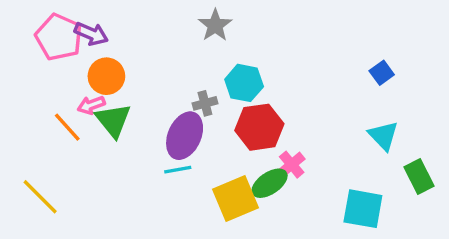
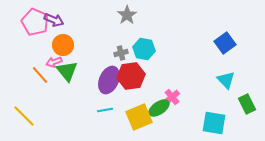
blue square: (382, 73) -> (225, 43), size x1.5
gray cross: (205, 103) -> (121, 53), moved
red hexagon: (259, 127) -> (131, 76), moved
cyan line: (178, 170) -> (105, 110), moved

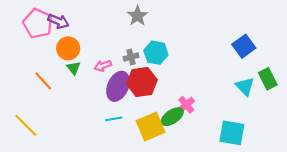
pink arrow: (54, 62) -> (103, 66), moved
green triangle: (67, 71) -> (74, 68), moved, size x0.6
green rectangle: (247, 104) -> (268, 79), moved

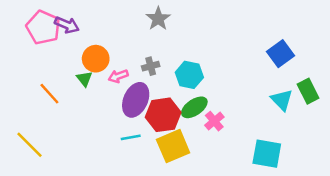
orange circle: (68, 48) -> (96, 59), moved
cyan hexagon: (156, 53) -> (189, 75), moved
red hexagon: (142, 82) -> (163, 115), moved
green ellipse: (172, 117) -> (194, 107), moved

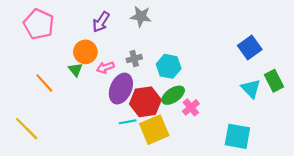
gray star: (158, 19) -> (141, 16), turned -30
purple arrow: (67, 25) -> (101, 22), moved, turned 100
cyan line: (131, 137) -> (128, 122), moved

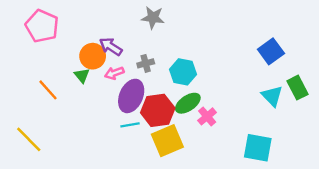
purple arrow: (101, 22) -> (111, 47), moved, turned 90
cyan line: (128, 122) -> (130, 125), moved

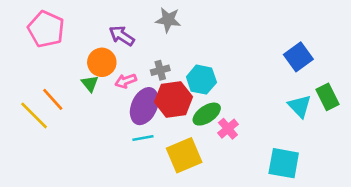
purple arrow: (111, 47) -> (122, 36), moved
red hexagon: (158, 110) -> (174, 99), moved
yellow line: (29, 139) -> (34, 115), moved

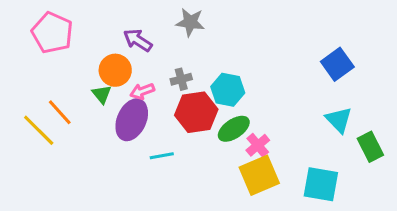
green rectangle: (328, 97) -> (370, 147), moved
purple ellipse: (144, 106) -> (132, 120), moved
yellow square: (184, 155) -> (259, 175), moved

